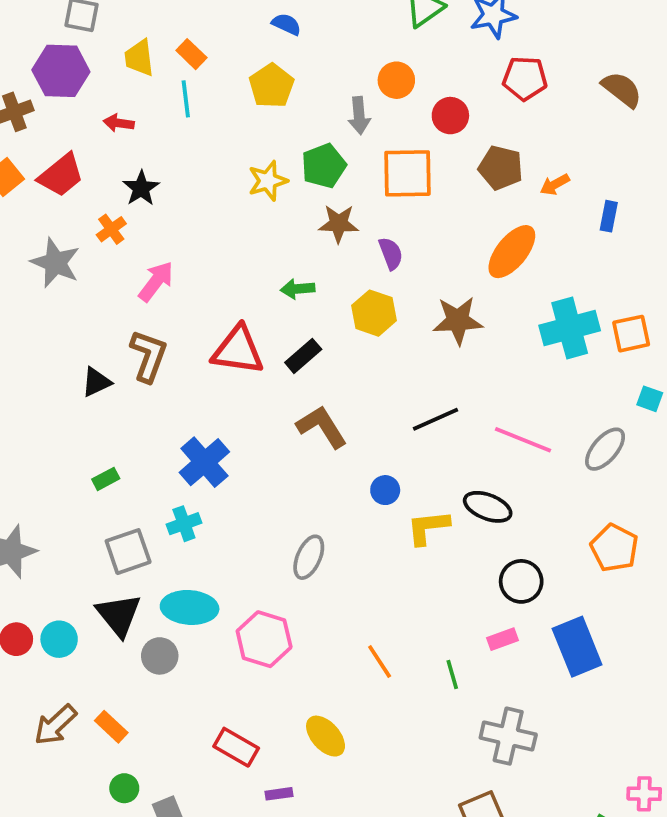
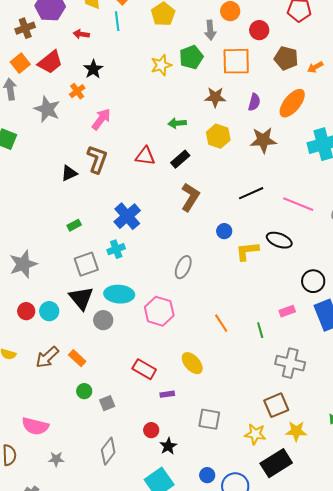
brown star: (339, 224) -> (215, 97), moved
purple semicircle: (391, 253) -> (254, 102), moved, turned 36
red triangle: (238, 350) -> (145, 156), size x0.7
brown L-shape: (322, 427) -> (190, 197), turned 64
black circle: (521, 581) -> (313, 281), moved

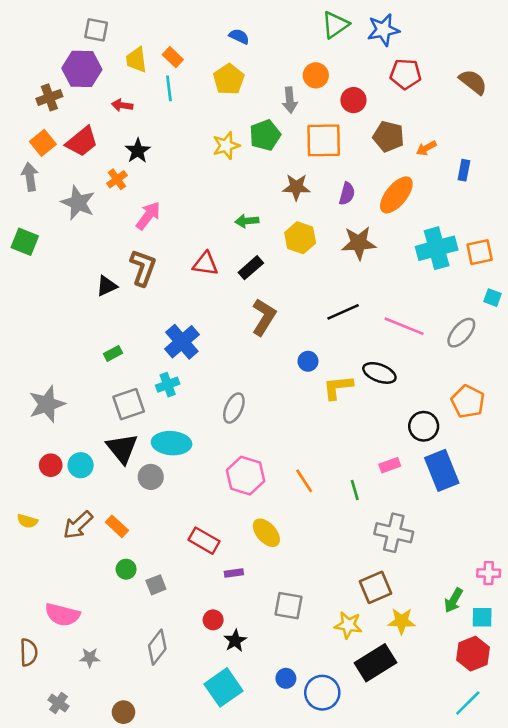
gray ellipse: (183, 267) -> (234, 408), moved
pink hexagon: (159, 311) -> (246, 476), moved

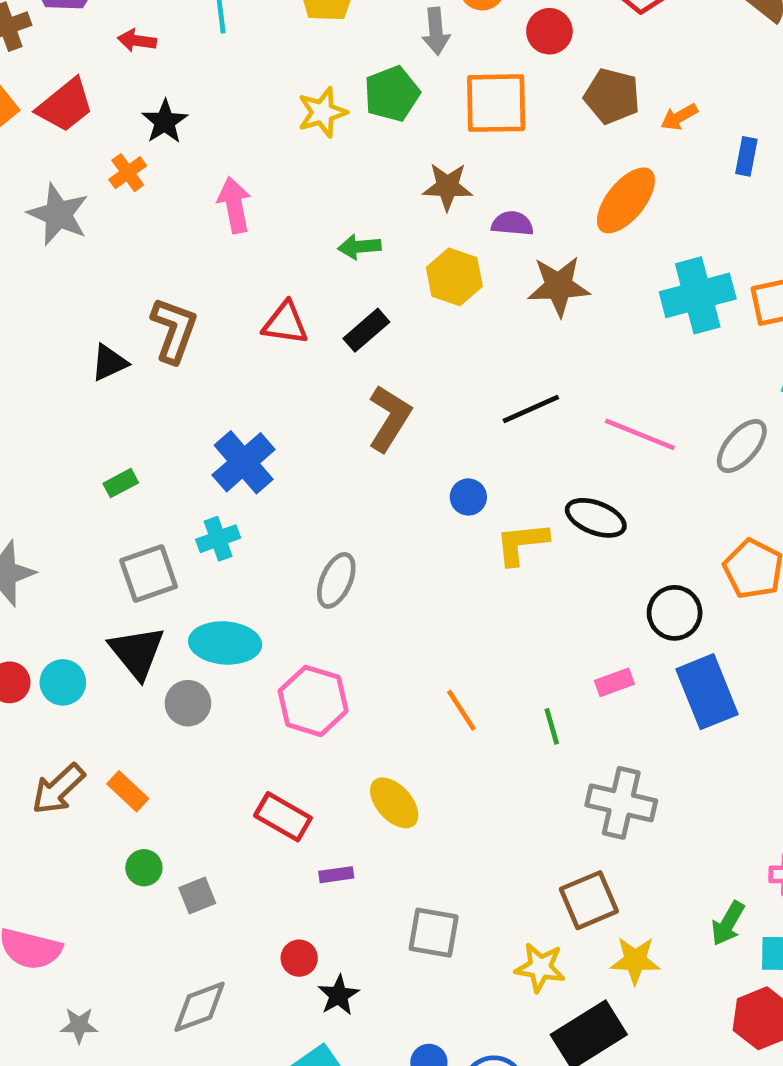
purple semicircle: (347, 194) -> (512, 224), moved, turned -100
pink arrow: (148, 216) -> (234, 205), moved, turned -48
pink hexagon: (246, 476) -> (313, 701), moved
gray diamond: (157, 647) -> (200, 1007), turned 32

